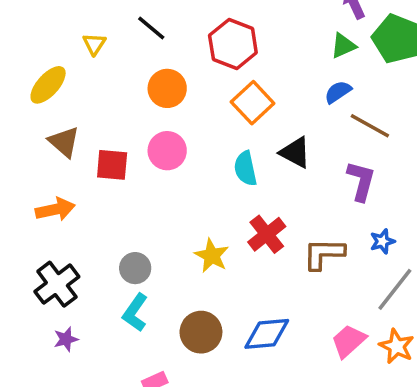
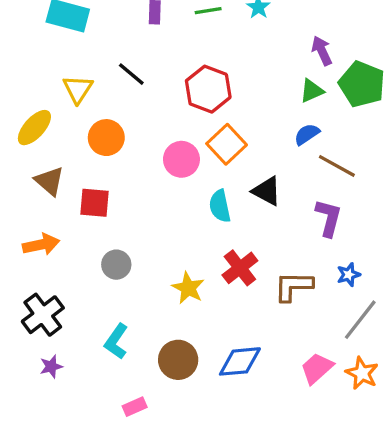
yellow triangle: (94, 44) -> (78, 89), size x1.4
orange circle: (167, 88) -> (106, 138), moved
pink circle: (167, 151) -> (181, 159), moved
gray circle: (135, 268) -> (116, 265), moved

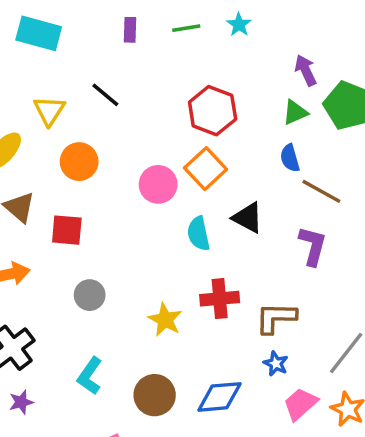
red hexagon: (208, 89) -> (213, 111), moved
blue semicircle: (307, 134) -> (290, 158), turned -72
red cross: (240, 268) -> (220, 299), turned 33
blue star: (349, 275) -> (276, 364), moved, turned -30

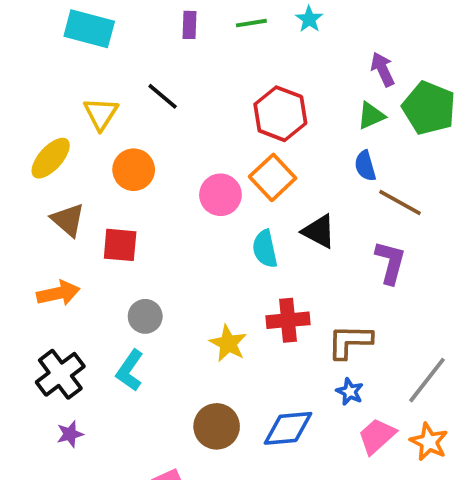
cyan L-shape: (90, 376) -> (130, 370), moved

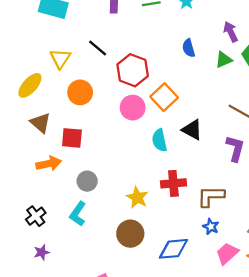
red hexagon: (280, 114) -> (133, 70), moved
blue semicircle: (365, 166) -> (189, 48), moved
orange arrow: (58, 293) -> (49, 164), moved
black cross: (60, 374) -> (36, 216), size x0.7
brown circle: (217, 426) -> (130, 234), moved

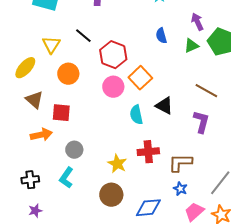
black cross: (36, 216) -> (30, 180), turned 30

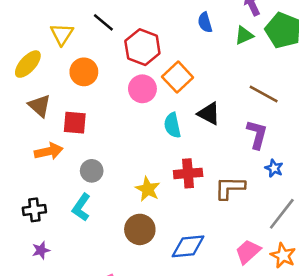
blue star: (180, 189) -> (274, 168), moved

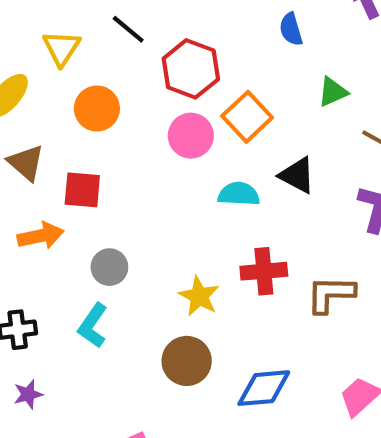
green triangle: (244, 35) -> (333, 92), moved
cyan semicircle: (172, 125) -> (239, 194), turned 105

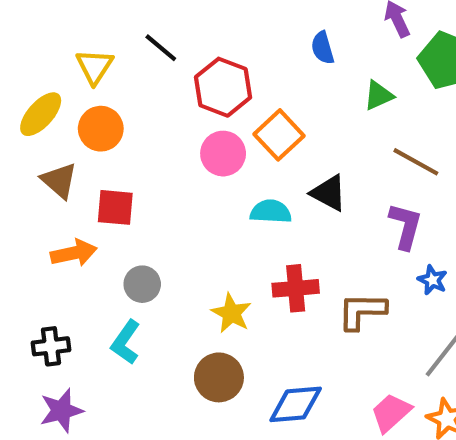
green triangle: (333, 92) -> (379, 96), moved
orange circle: (97, 109) -> (101, 129), moved
purple star: (28, 394) -> (61, 411), size x1.5

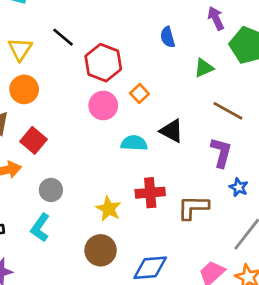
orange square: (279, 135) -> (139, 93), size x0.6
red square: (115, 207) -> (34, 140), turned 35

